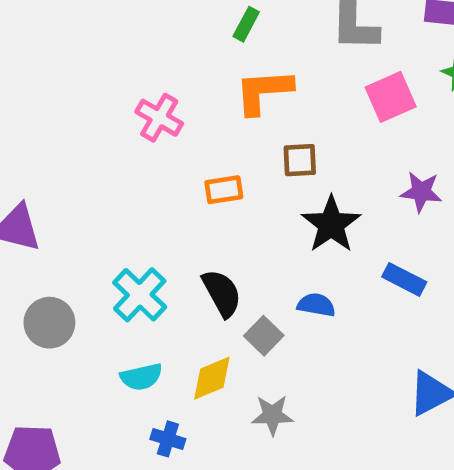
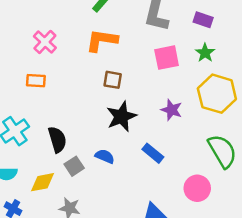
orange rectangle: (224, 190) -> (36, 81), moved

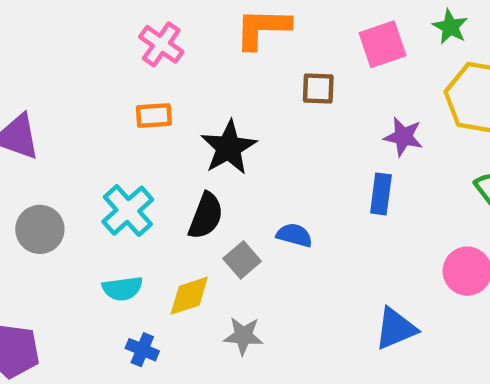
brown square: (113, 80) -> (318, 89), moved
black star: (121, 116) -> (229, 148), moved
black semicircle: (57, 139) -> (206, 216), turned 45
blue rectangle: (153, 153) -> (381, 194), moved, turned 65

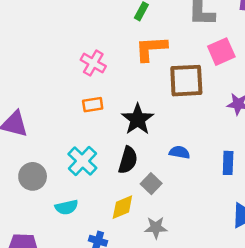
brown square: (318, 89) -> (186, 81), size x1.8
blue rectangle: (381, 194) -> (228, 163), moved
blue semicircle: (294, 235) -> (179, 152), moved
cyan semicircle: (122, 289) -> (67, 207), moved

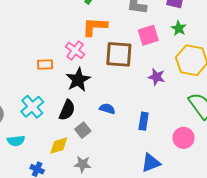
pink cross: (93, 63) -> (75, 50), moved

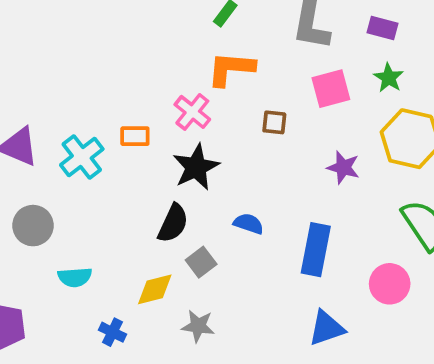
brown square: (119, 54) -> (274, 122), size x0.5
cyan cross: (32, 107) -> (82, 157), moved
blue rectangle: (144, 121) -> (316, 250), size x1.5

